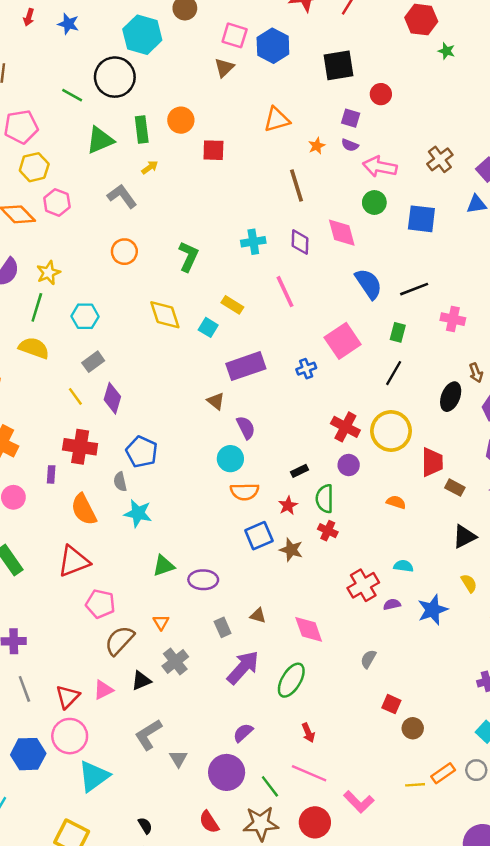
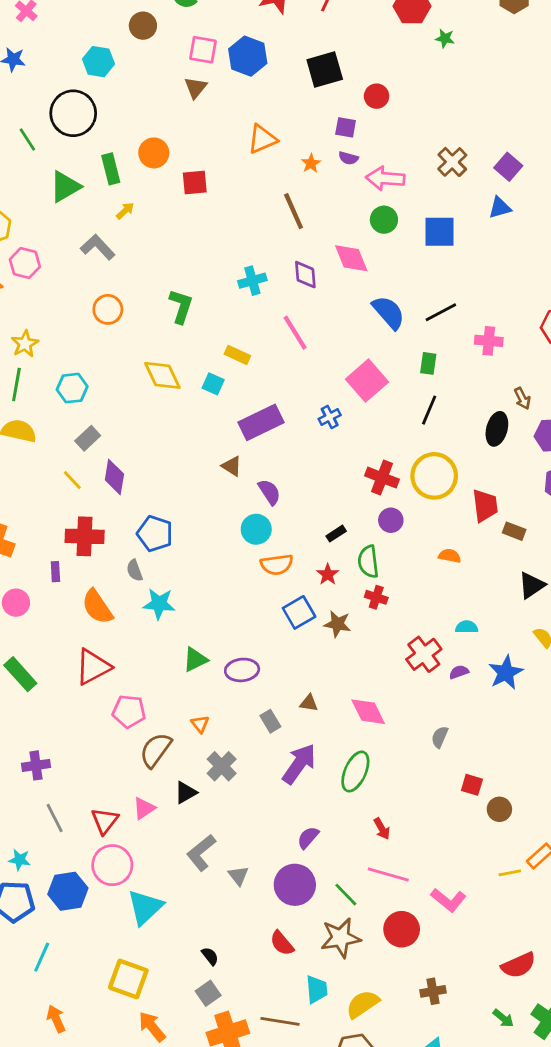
cyan hexagon: (142, 35) -> (98, 62), size x0.7
green line: (72, 95) -> (27, 140), turned 35

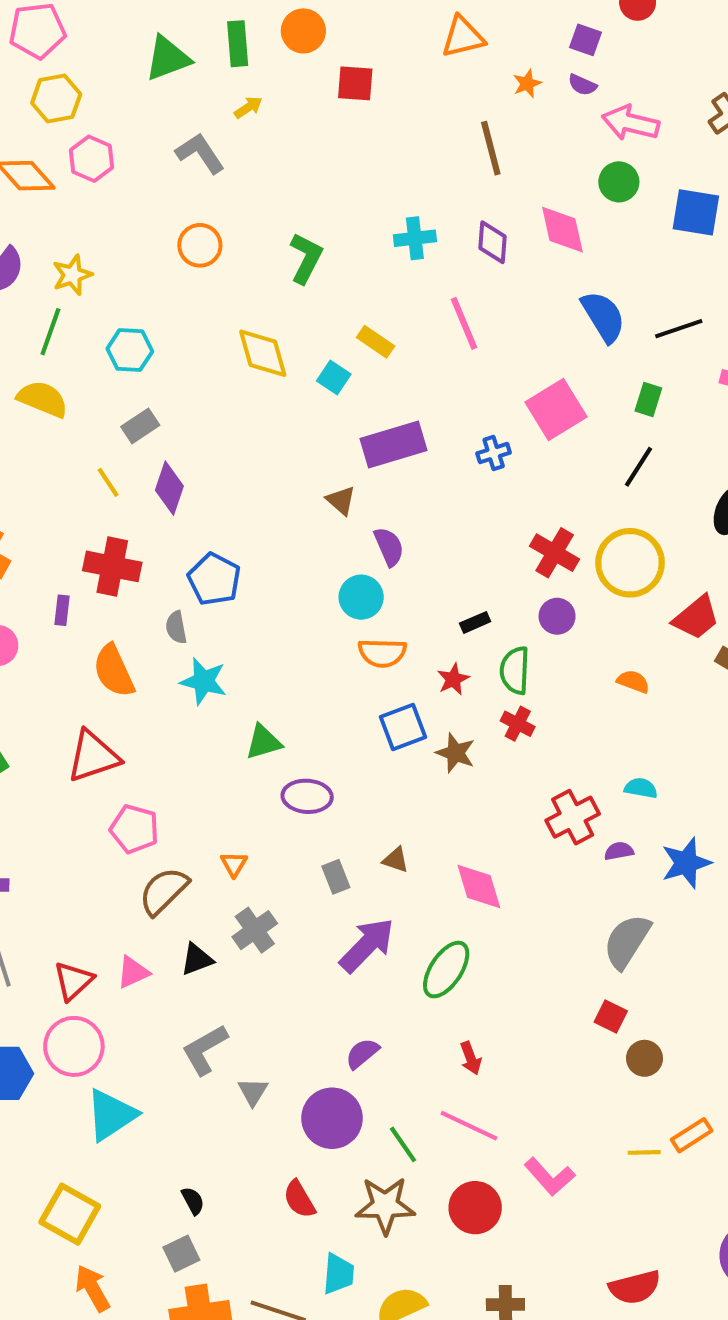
red trapezoid: (485, 506) -> (696, 618), turned 48
green triangle: (195, 660) -> (263, 742), moved
gray semicircle: (440, 737) -> (627, 941), moved, size x1.8

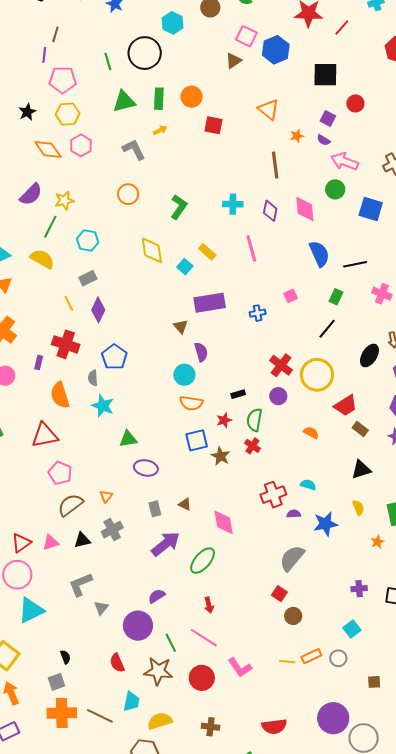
orange triangle: (463, 37) -> (269, 109), turned 45
pink square: (556, 410) -> (291, 296), size x0.5

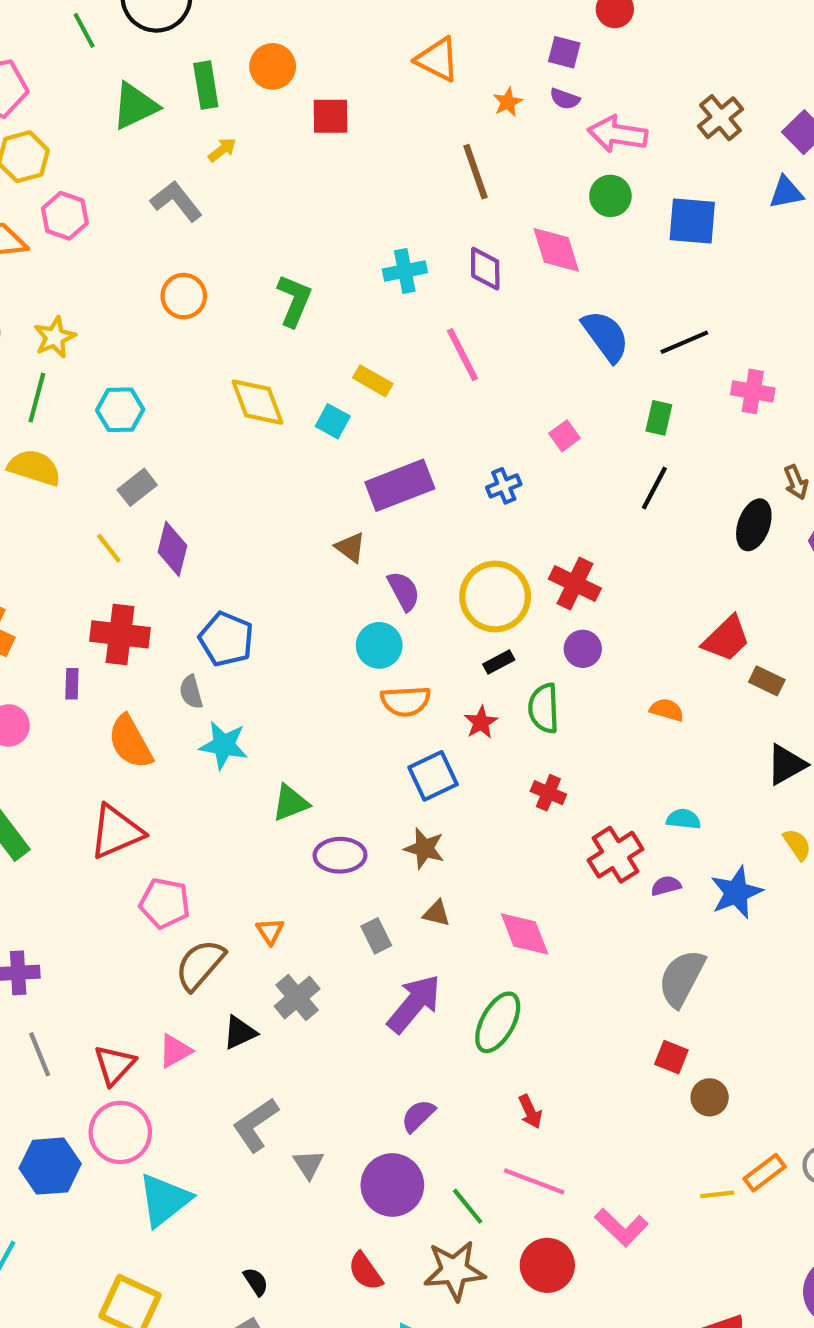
yellow circle: (317, 375) -> (495, 597), moved
red cross: (252, 446) -> (548, 793), moved
brown star: (221, 456) -> (424, 848), moved

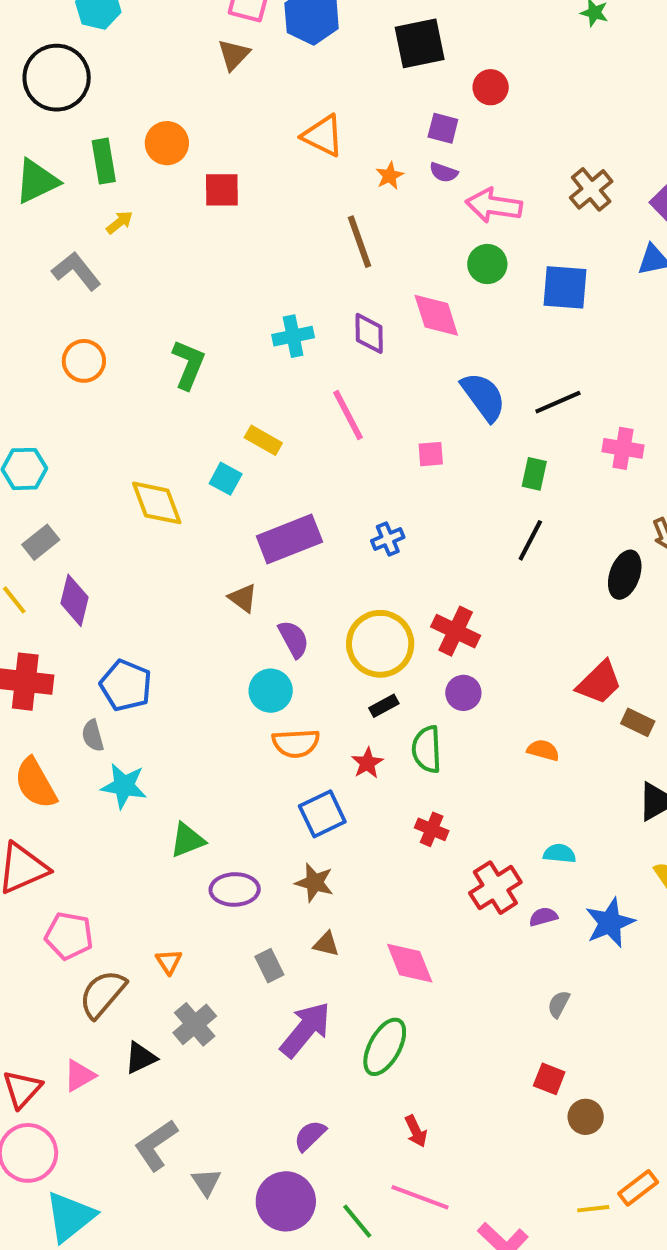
yellow diamond: (257, 402) -> (157, 503), moved
pink square: (565, 436) -> (431, 454), moved, turned 32
gray semicircle: (682, 978) -> (559, 1004), size x0.5

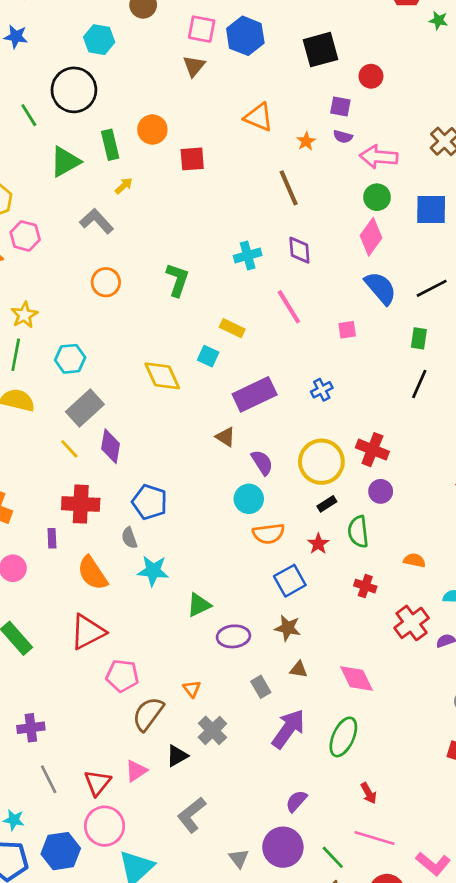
pink diamond: (436, 315) -> (371, 237), moved, turned 57
gray rectangle: (41, 542) -> (85, 408), size x1.5
orange semicircle: (543, 750) -> (414, 560), moved
gray triangle: (206, 1182) -> (239, 858), moved

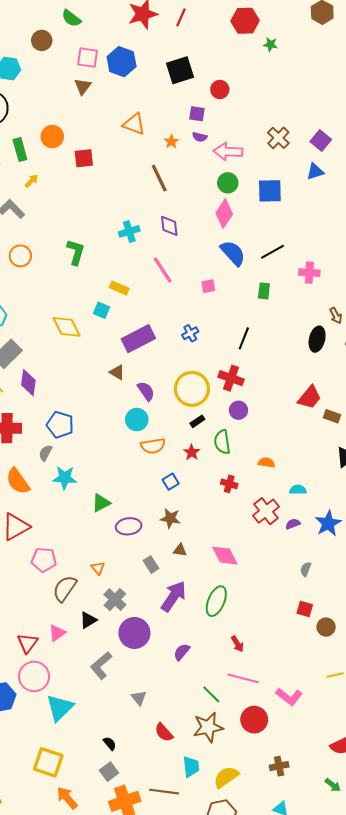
black line: (419, 384) -> (244, 338), moved
gray semicircle: (129, 538) -> (45, 453), turned 49
blue square: (290, 581) -> (171, 482), size x0.7
purple circle: (283, 847) -> (134, 633), moved

